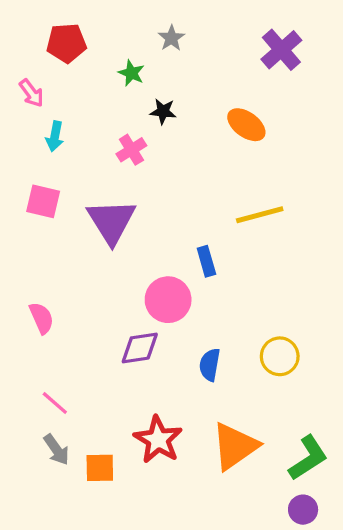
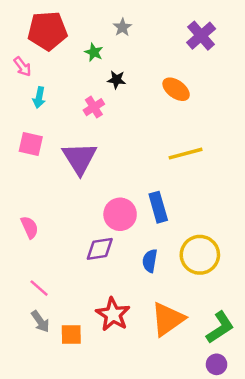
red pentagon: (66, 43) -> (47, 31), size x1.4
blue rectangle: (206, 261) -> (158, 207), moved, size x1.4
yellow circle: (280, 356) -> (200, 255), size x1.4

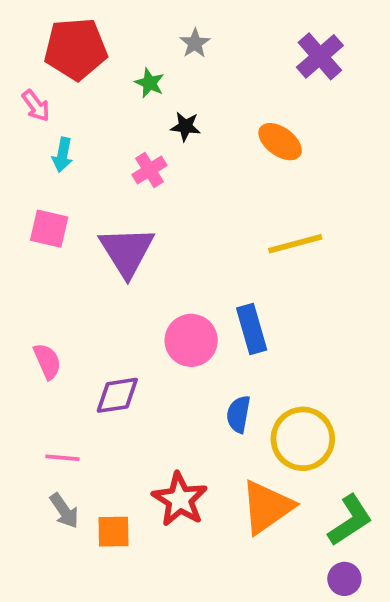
purple diamond: (100, 249) -> (117, 395), moved
yellow circle: (200, 255) -> (303, 439), moved
pink line: (39, 288) -> (62, 458), turned -36

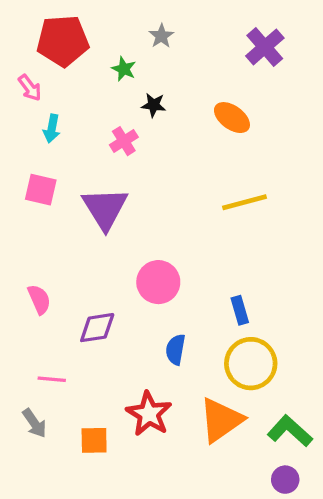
blue rectangle: (252, 329) -> (240, 310), moved, size x0.7
blue semicircle: (238, 414) -> (176, 349), moved
gray arrow: (64, 511) -> (34, 423), moved
green L-shape: (350, 520) -> (290, 431), turned -105

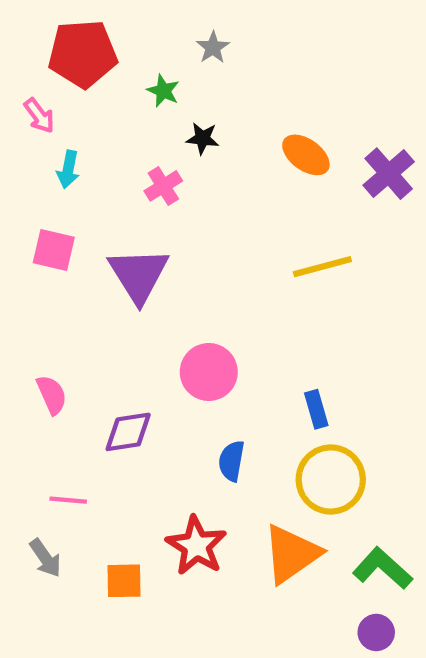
purple cross: (265, 47) -> (389, 174), moved

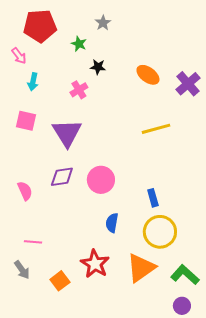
purple diamond: (128, 432) -> (62, 177), moved
orange square: (124, 581) -> (60, 281), turned -36

